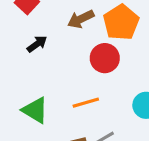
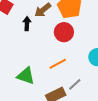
black arrow: (37, 44) -> (27, 24), moved, turned -40

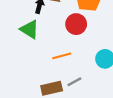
green triangle: (26, 76) -> (29, 29), moved

